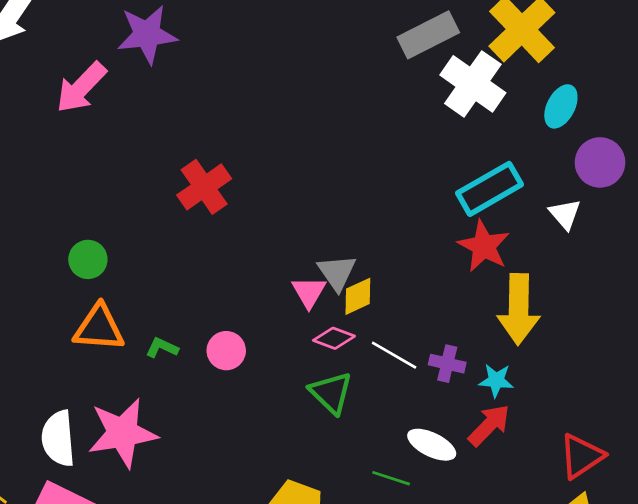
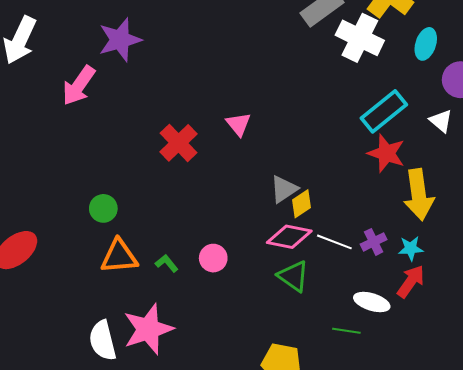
gray triangle: (337, 272) -> (284, 189), turned 40
pink triangle: (309, 292) -> (238, 124), moved
pink diamond: (334, 338) -> (289, 237), size x1.5
green L-shape: (162, 348) -> (167, 263), turned 35
purple cross: (447, 364) -> (374, 242), turned -30

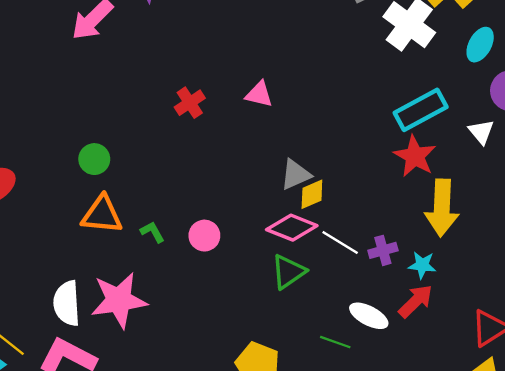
pink triangle: (238, 124) -> (259, 94), turned -48
red cross: (178, 143) -> (190, 103), size x0.7
green triangle: (293, 276) -> (288, 272), turned 40

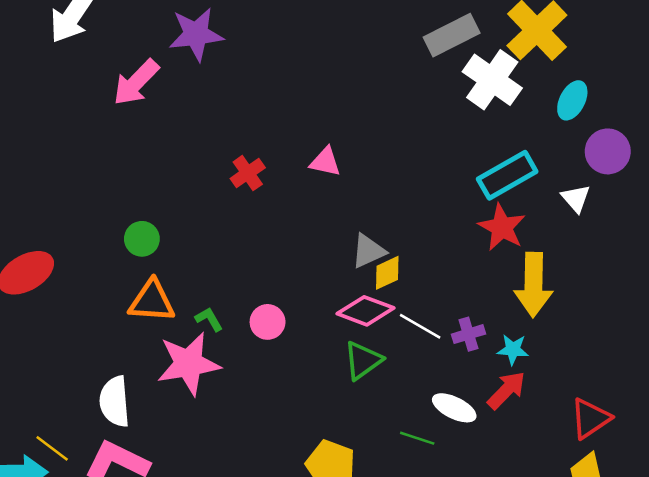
pink star: (119, 300) -> (189, 364), moved

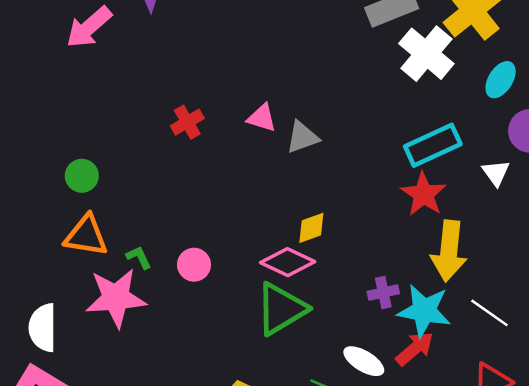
gray triangle: (368, 251) -> (302, 137), moved
white line: (420, 326) -> (489, 313), moved
cyan star: (513, 350) -> (424, 311), size x1.8
green triangle: (363, 360) -> (281, 309), size x1.4

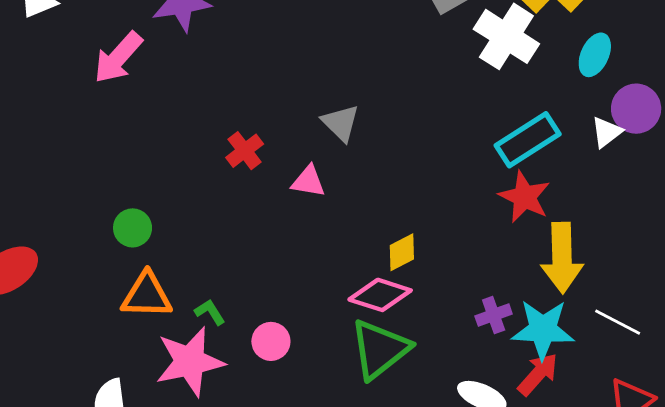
pink triangle: (262, 118) -> (308, 181), moved
gray triangle: (302, 137) -> (341, 123), moved, turned -48
white triangle: (496, 173) -> (607, 132), moved, turned 36
pink circle: (194, 265) -> (271, 341), moved

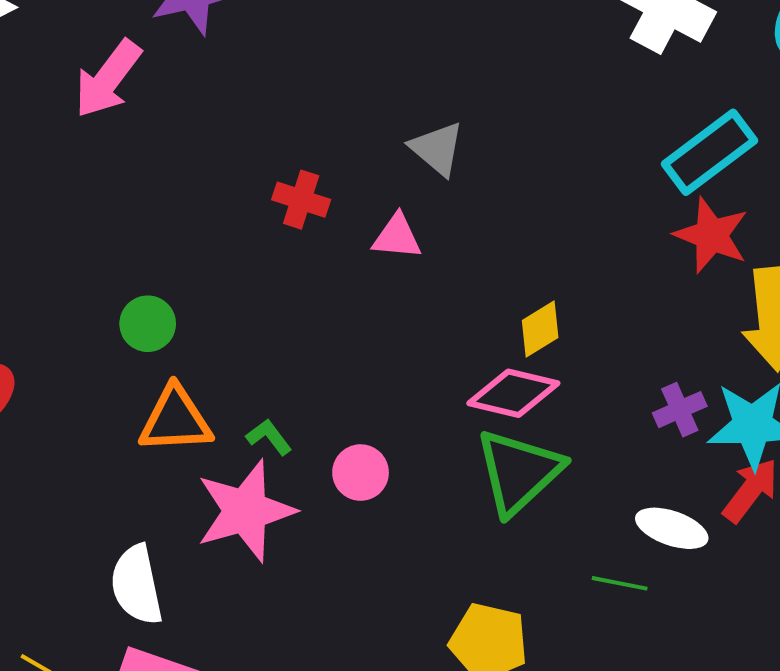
red cross: (245, 151) -> (301, 200), turned -30

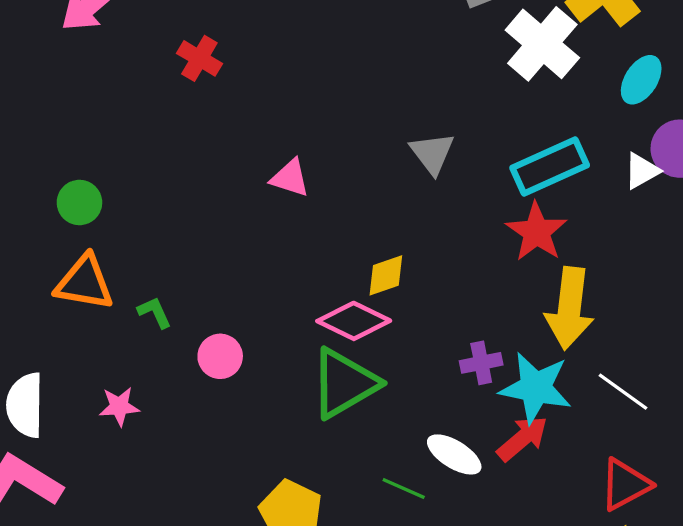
gray triangle: (437, 149) -> (432, 153), moved
red cross: (301, 200) -> (199, 58), moved
pink star: (245, 511) -> (119, 406), moved, size x0.5

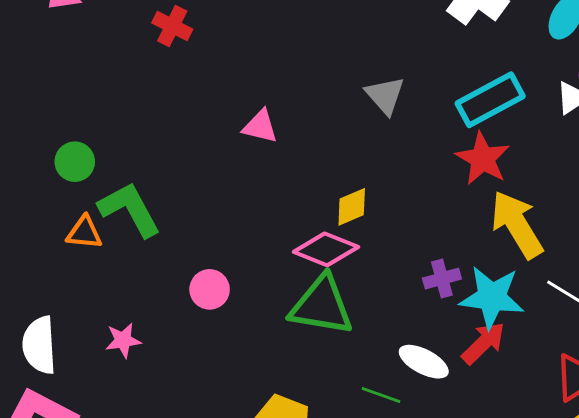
orange triangle: (84, 283) -> (84, 233), size x0.7
yellow arrow: (570, 308) -> (517, 224), turned 146
green L-shape: (155, 312) -> (130, 209), moved, size x2.0
green triangle: (344, 383) -> (322, 305), turned 44

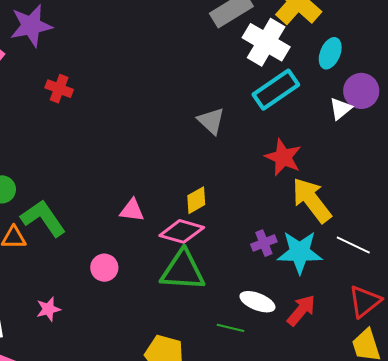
cyan rectangle: (490, 100) -> (276, 90), moved
pink triangle: (260, 126) -> (132, 210), moved
red arrow: (483, 343) -> (301, 310), moved

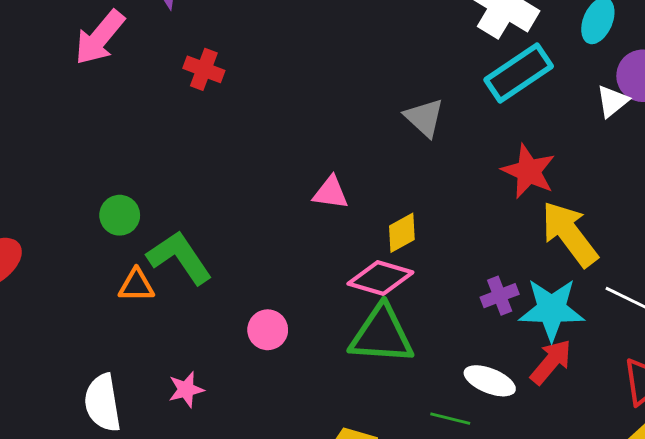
pink triangle: (132, 210) -> (331, 193), moved
red arrow: (301, 310) -> (551, 362), moved

